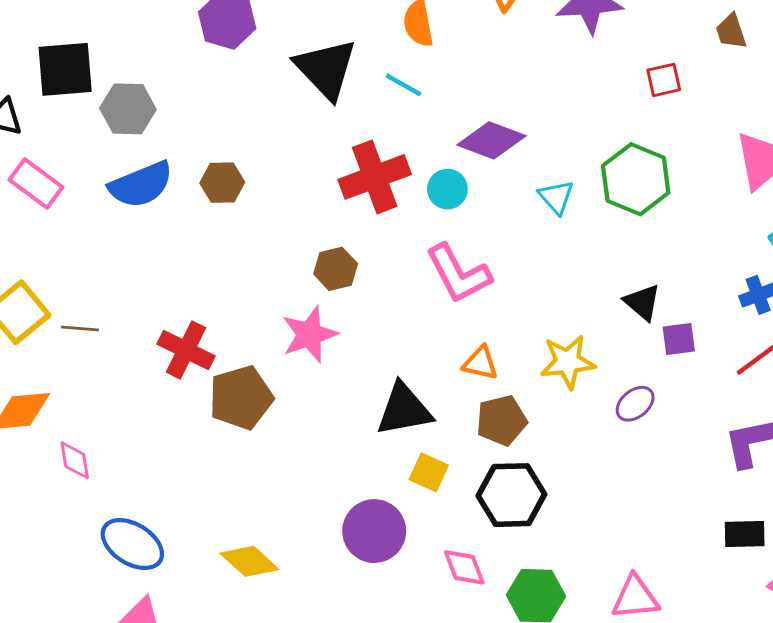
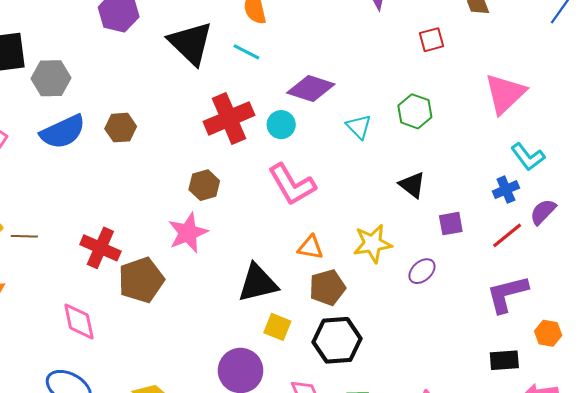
green hexagon: (636, 179) -> (415, 111), size x0.7
black triangle: (642, 302) -> (412, 185), moved
pink diamond: (75, 460) -> (79, 321), moved, size x1.4

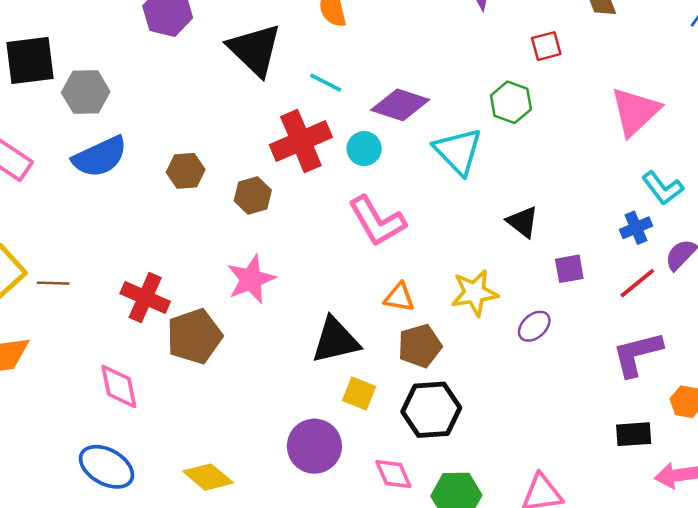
cyan line: (246, 52) -> (326, 83), moved
green hexagon: (415, 111) -> (511, 102), moved
cyan triangle: (359, 127) -> (458, 151), size x1.6
brown hexagon: (121, 128) -> (186, 171), moved
brown hexagon: (204, 185) -> (253, 196), moved

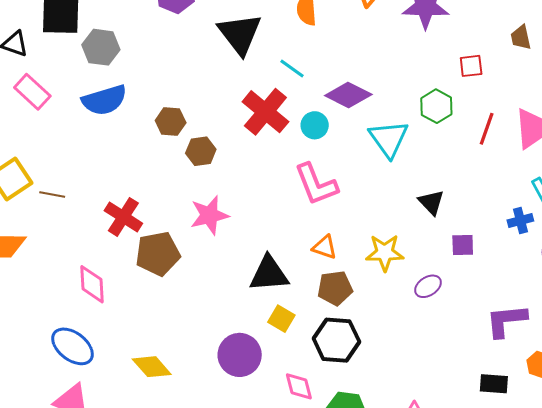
red cross: (301, 141) -> (265, 112), turned -36
brown hexagon: (253, 196) -> (201, 151), moved
red line: (637, 283) -> (487, 129), moved, turned -40

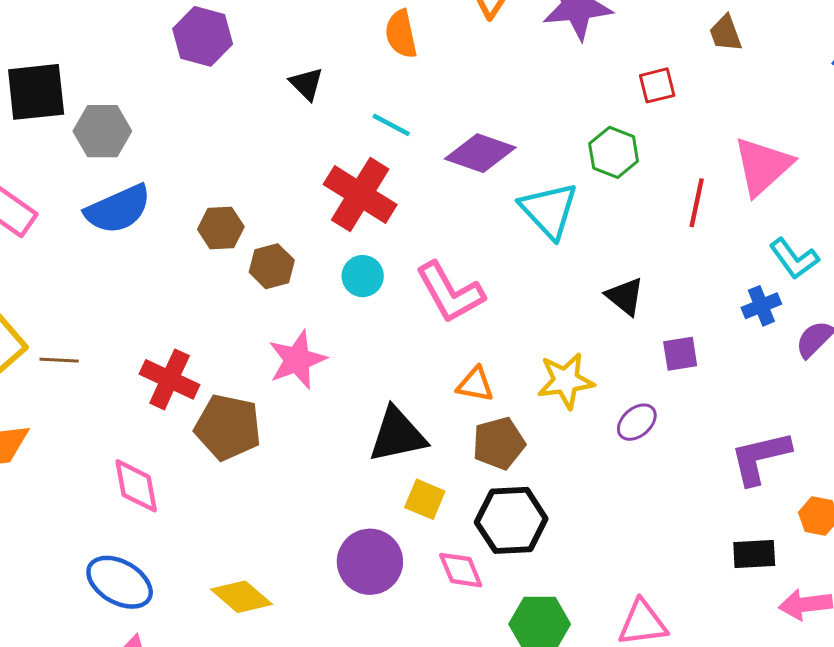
black triangle: (240, 34) -> (306, 84), size x0.5
cyan circle: (315, 125) -> (363, 276), moved
red line: (487, 129) -> (697, 203), moved
brown pentagon: (158, 254) -> (228, 427), turned 30
pink diamond: (299, 386) -> (461, 570), moved

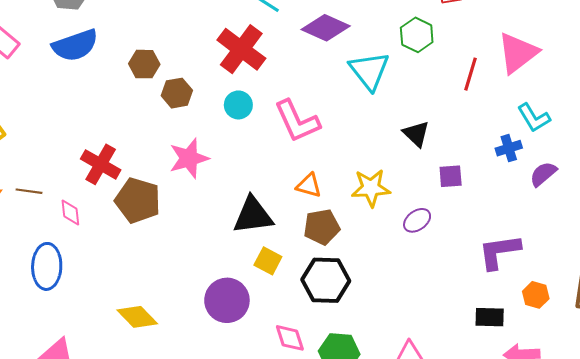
brown line: (59, 360) -> (29, 191), moved
pink diamond: (136, 486) -> (70, 213), moved, size x0.7
pink diamond: (461, 570) -> (290, 338), moved
blue ellipse: (120, 582) -> (47, 266), moved, turned 57

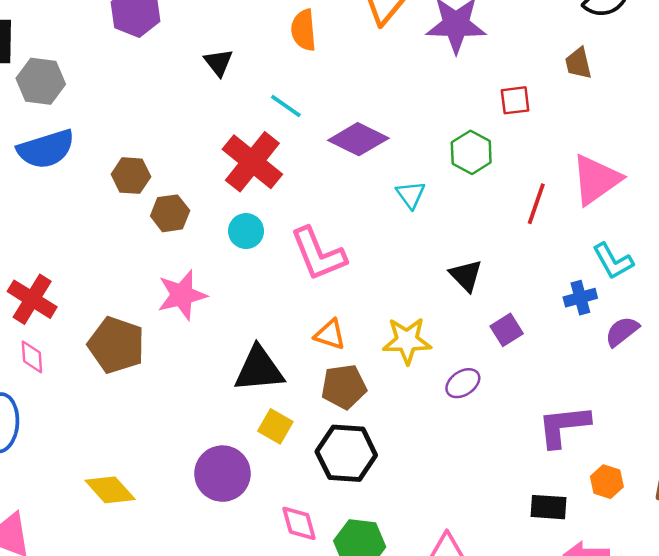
cyan triangle: (369, 71) -> (411, 195), size x0.6
red cross: (101, 164) -> (32, 299), moved
purple square: (451, 176) -> (507, 330), turned -30

